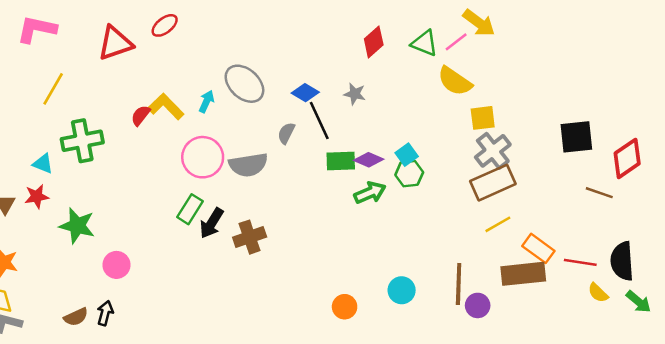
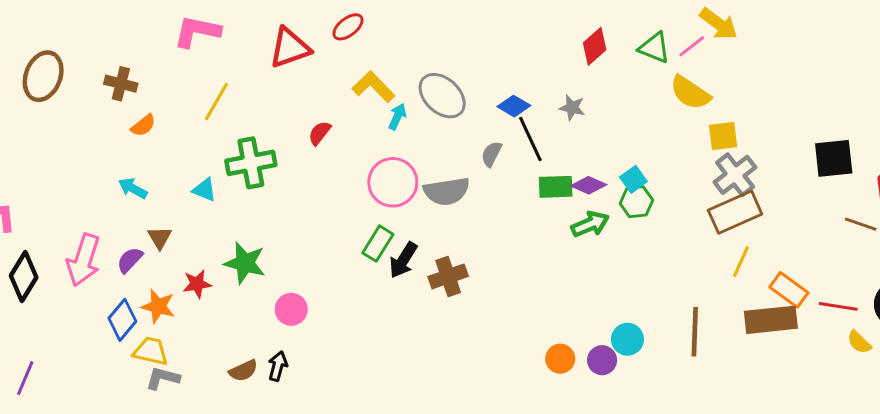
yellow L-shape: (166, 107) -> (373, 87), moved
red star: (37, 196) -> (197, 284), moved
yellow line: (498, 224) -> (741, 262), turned -36
purple circle: (478, 305) -> (602, 360), moved

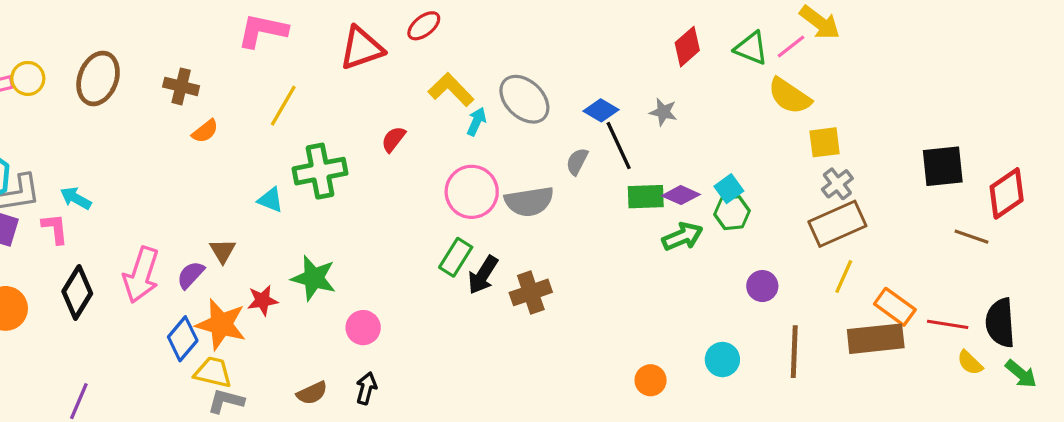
gray cross: (735, 175) -> (837, 184), size x0.7
cyan arrow: (133, 188) -> (76, 198), moved
orange star: (158, 306) -> (221, 324), size x1.4
purple circle: (602, 360) -> (762, 286), moved
black arrow: (278, 366) -> (366, 388), moved

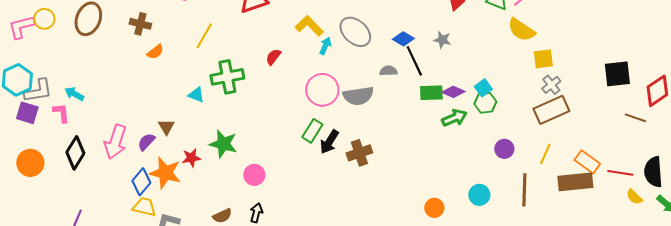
gray semicircle: (577, 161) -> (388, 71), turned 60
yellow line: (844, 276) -> (545, 154), moved
yellow trapezoid: (213, 372) -> (144, 207), moved

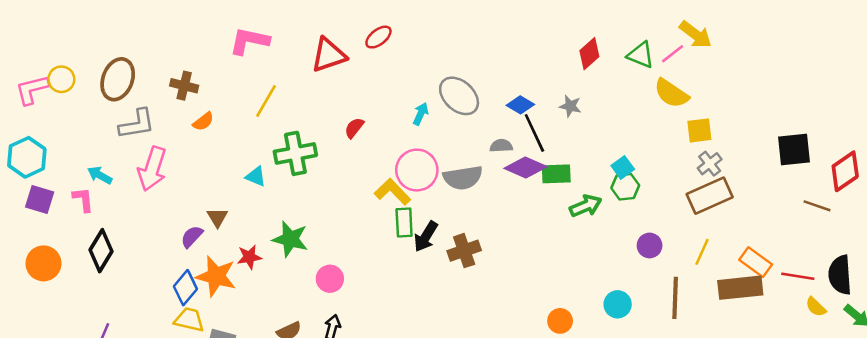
yellow L-shape: (309, 26) -> (393, 192), moved
gray L-shape: (38, 91) -> (137, 124), moved
purple diamond: (453, 92) -> (526, 167), moved, size x1.4
green rectangle: (312, 131) -> (404, 222), turned -35
pink arrow: (115, 142) -> (152, 169), moved

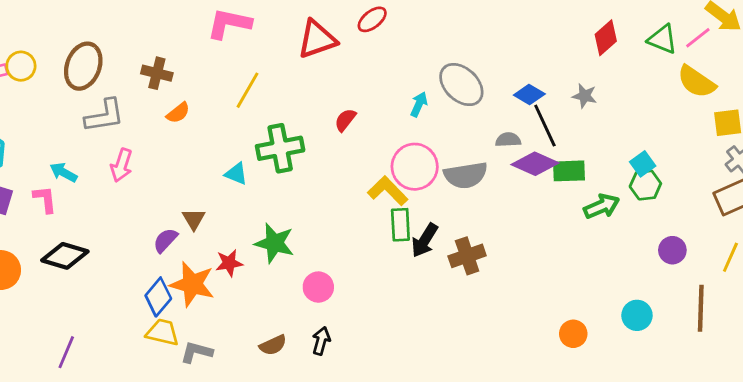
pink arrow: (152, 169) -> (121, 165), size x0.7
black diamond: (101, 251) -> (65, 256), turned 75

